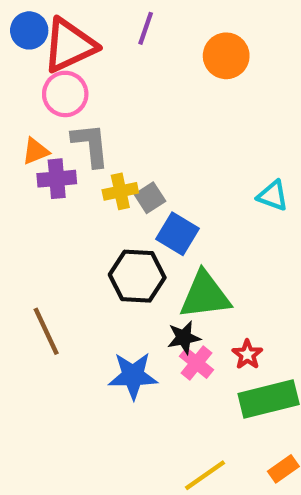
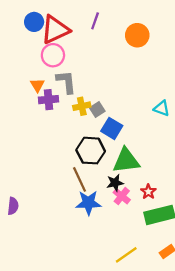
orange triangle: (36, 151) -> (37, 85), turned -40
brown line: (46, 331) -> (80, 179), moved

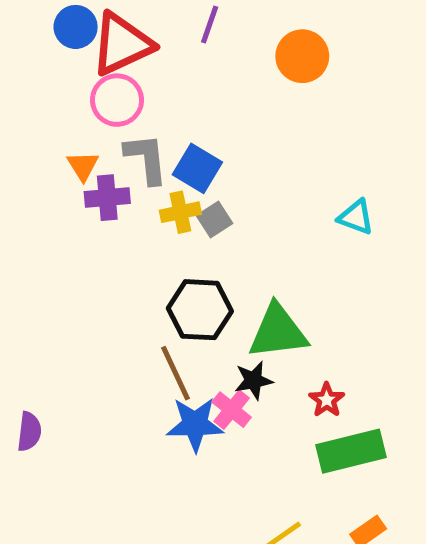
blue square: (112, 128) -> (197, 168), moved
pink cross: (122, 196) -> (232, 410), moved

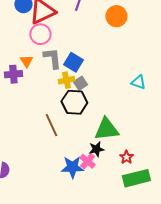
purple cross: (107, 198) -> (13, 74), moved
black hexagon: (200, 310) -> (74, 102), moved
brown line: (176, 373) -> (51, 125), moved

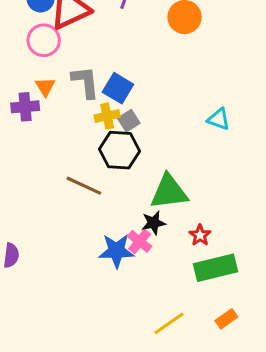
pink circle: (40, 34) -> (44, 40), moved
brown line: (51, 125) -> (84, 186), turned -40

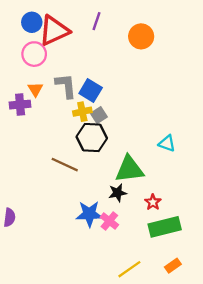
cyan triangle: (219, 119) -> (167, 143), moved
pink cross: (140, 241) -> (109, 221), moved

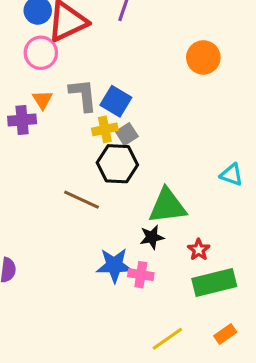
orange circle: (141, 36) -> (203, 57), moved
cyan triangle: (167, 143) -> (231, 175), moved
pink cross: (109, 221) -> (141, 275), turned -30

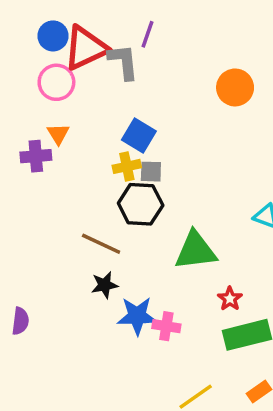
gray L-shape: (83, 95) -> (123, 62), moved
gray square: (127, 134) -> (151, 172), turned 35
black star: (152, 237) -> (105, 285), moved

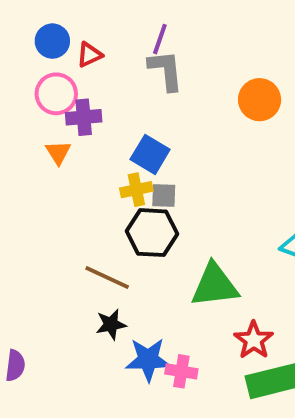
red triangle: (86, 48) -> (89, 55), size x0.5
gray L-shape: (123, 62) -> (166, 70), moved
purple cross: (36, 156) -> (84, 117), moved
red star: (230, 299) -> (254, 340), size x1.4

